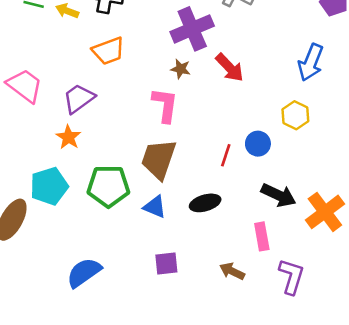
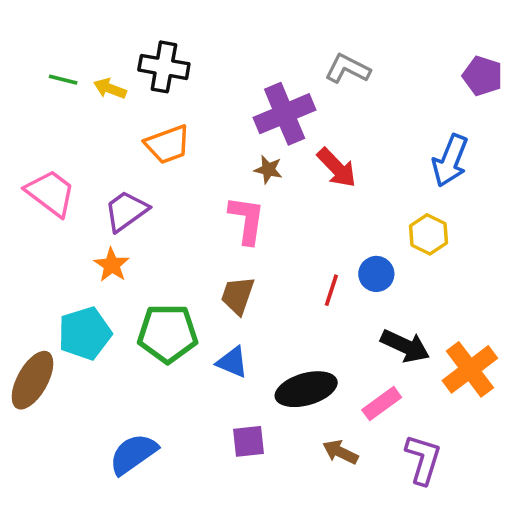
brown trapezoid: (159, 159) -> (238, 296), size x0.7
black ellipse: (205, 203) -> (306, 389), moved, size x1.4
pink rectangle: (262, 236) -> (382, 404), turned 64

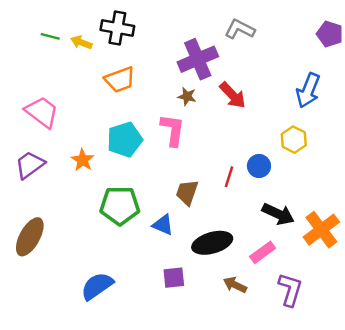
purple trapezoid: (126, 211) -> (30, 165), moved
brown trapezoid: (238, 296) -> (187, 192), moved
cyan pentagon: (85, 333) -> (125, 140), moved

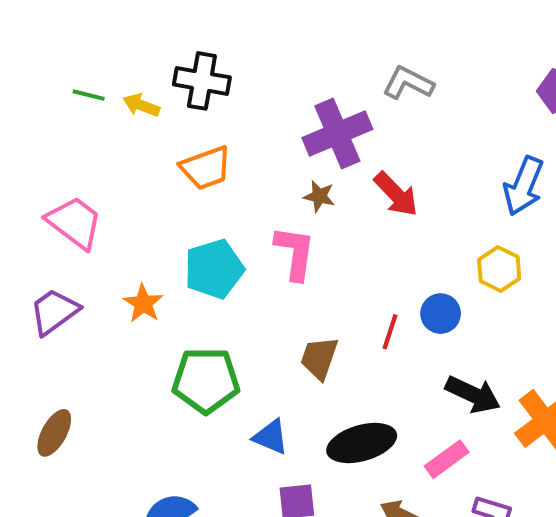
blue triangle: (163, 225) -> (271, 437), moved
brown ellipse: (30, 237) -> (54, 433), size x0.7

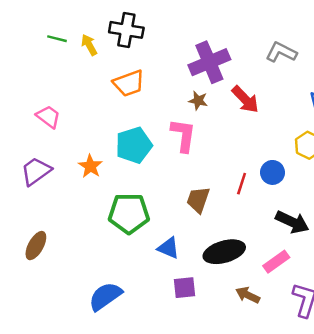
gray L-shape: (408, 83) -> (281, 52), moved
yellow arrow: (141, 105) -> (89, 45), turned 40
pink trapezoid: (74, 223) -> (48, 117), size x0.7

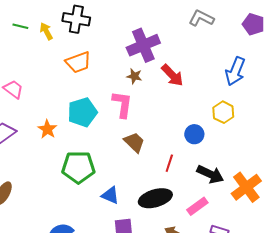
gray L-shape: (281, 52) -> (201, 18), moved
red line: (242, 184) -> (169, 163), moved
brown trapezoid: (198, 200) -> (134, 142), moved, turned 115

